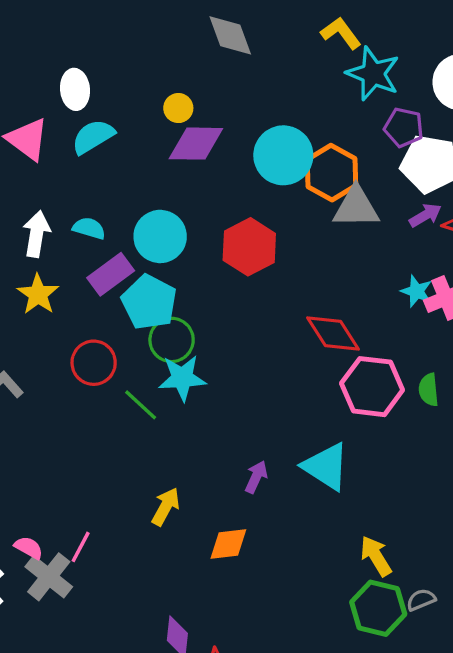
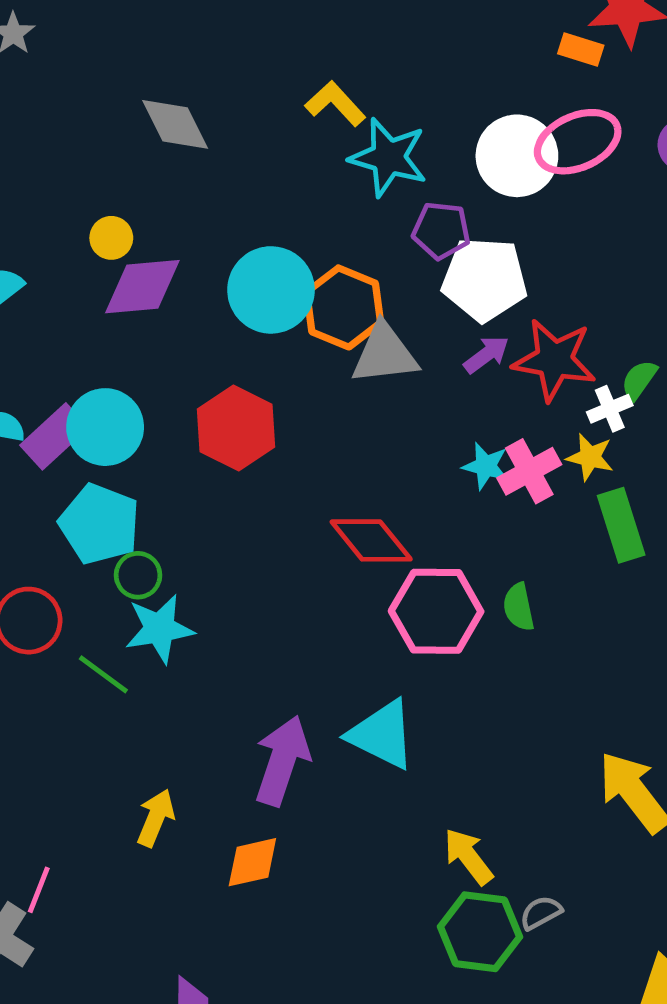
purple rectangle: (111, 274) -> (54, 436), moved
green circle: (172, 340) -> (138, 575), size x0.7
purple arrow: (256, 477) -> (282, 761), size x1.8

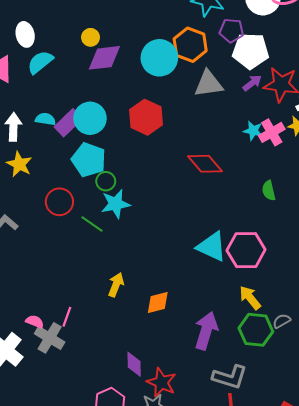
orange hexagon: (344, 307) -> (190, 45), moved
pink hexagon: (436, 611) -> (246, 250), moved
purple arrow: (282, 761) -> (206, 331), moved

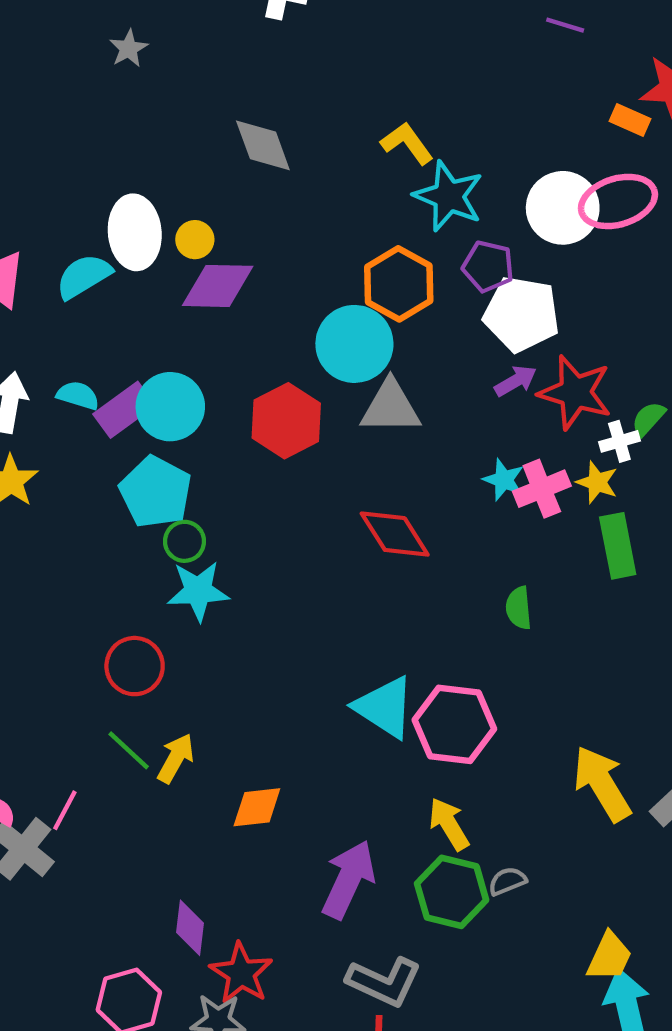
white ellipse: (25, 34) -> (135, 232), moved, size x1.4
cyan circle: (159, 58) -> (354, 344), moved
gray triangle: (209, 84) -> (390, 407), moved
red circle: (59, 202) -> (135, 666), moved
green line: (92, 224) -> (129, 750), moved

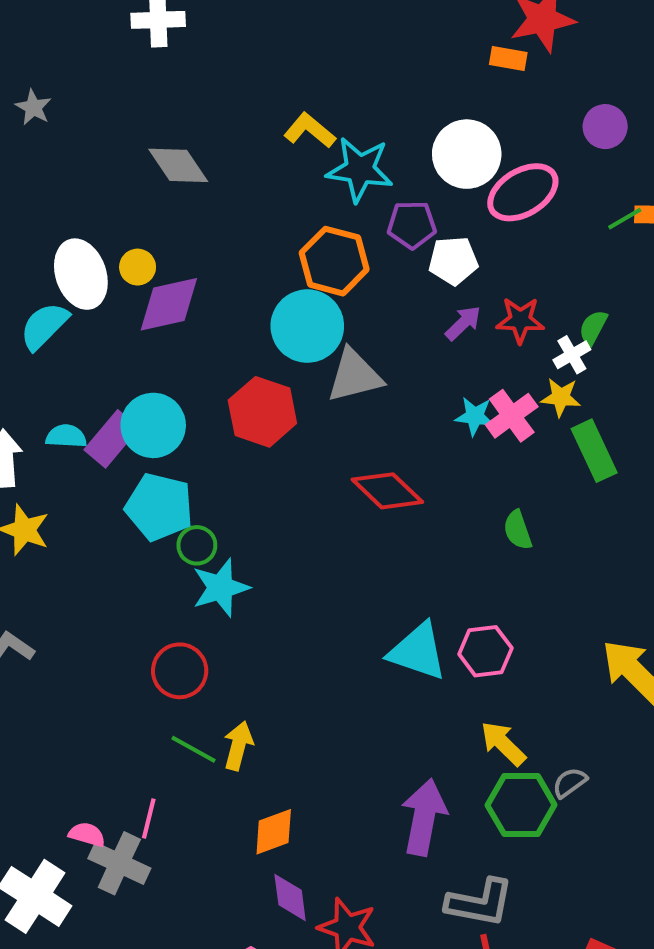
pink ellipse: (618, 201) -> (523, 192), moved
white pentagon: (522, 314) -> (453, 261), size x0.7
red star: (575, 392) -> (520, 320), size x0.7
pink hexagon: (454, 724) -> (485, 651), size x0.7
orange diamond: (257, 807) -> (274, 832), moved

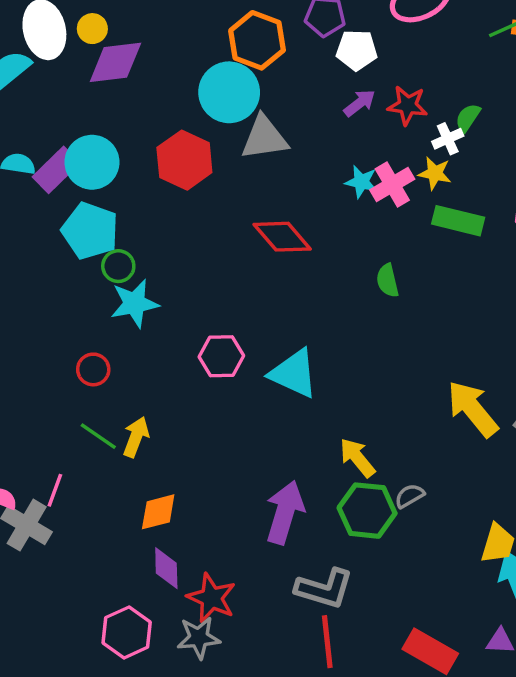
green rectangle: (594, 451) -> (458, 221), turned -57
pink hexagon: (485, 651) -> (221, 356), moved
red circle: (180, 671) -> (93, 369), size x0.7

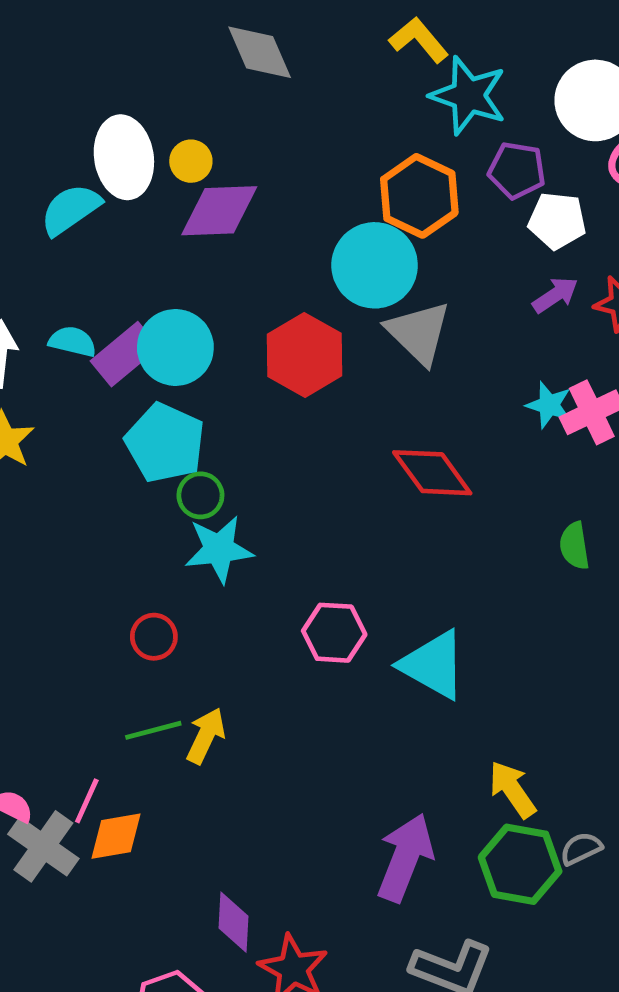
gray triangle: (264, 138) -> (419, 333), turned 48
green line: (98, 436) -> (153, 730), turned -54
orange diamond: (158, 512) -> (116, 836), moved

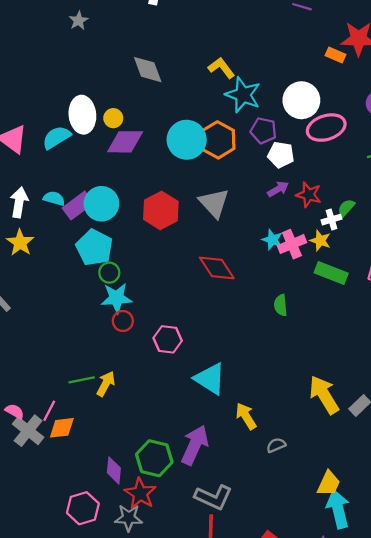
cyan circle: (375, 265) -> (187, 140), moved
red circle: (154, 637) -> (123, 321), moved
cyan triangle: (433, 665) -> (210, 379), moved
green hexagon: (520, 864) -> (154, 458), moved

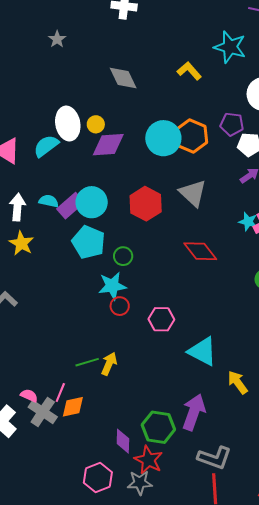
cyan star: (243, 95) -> (230, 47), moved
green circle: (109, 273) -> (123, 256), moved

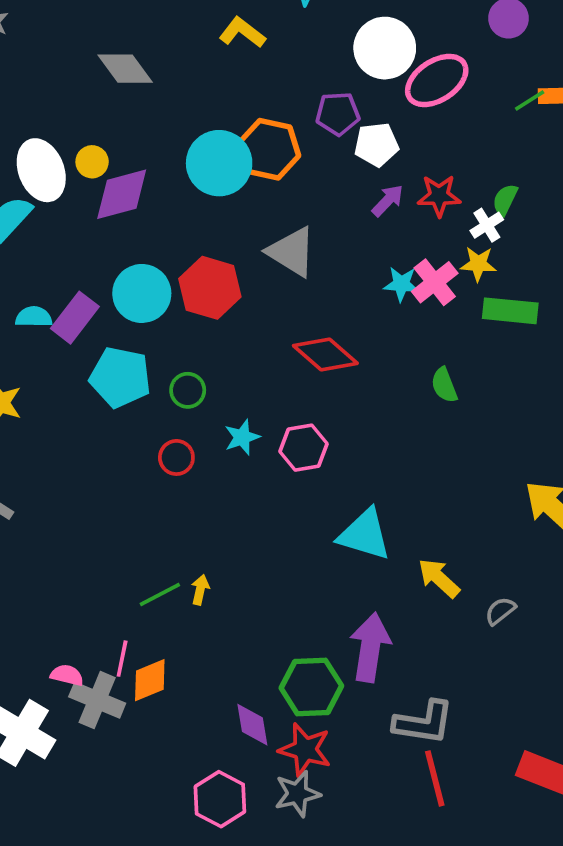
cyan circle: (92, 202) -> (142, 293), moved
cyan star: (112, 286) -> (242, 437), moved, size x0.7
red circle: (120, 306) -> (176, 457), moved
pink hexagon: (161, 319) -> (304, 448), moved
yellow arrow: (109, 364) -> (200, 590), size x0.7

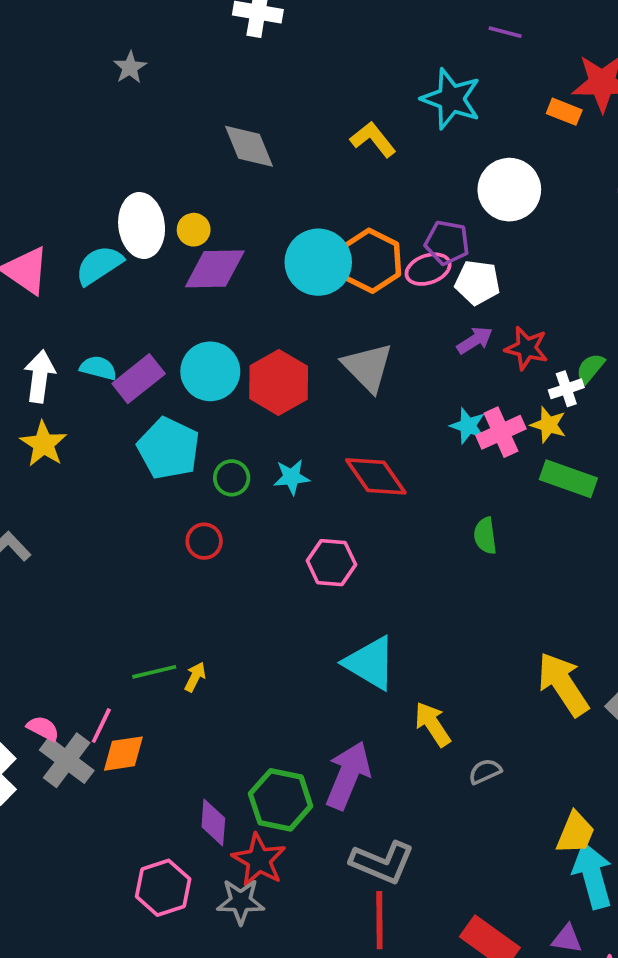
pink ellipse: (437, 80) -> (428, 269), moved, size x0.7
cyan star: (242, 437) -> (292, 477), moved

